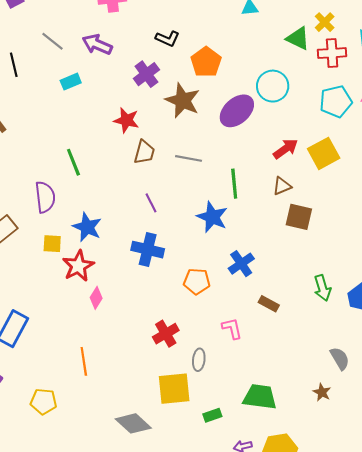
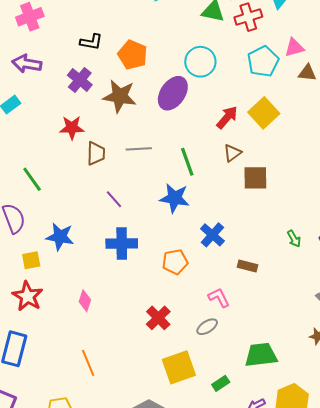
red star: (78, 266) -> (28, 296), moved
green arrow: (322, 288) -> (294, 239), size x0.7
gray ellipse: (199, 360) -> (207, 327), moved, turned 65

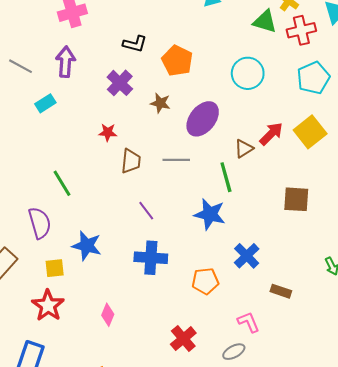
purple arrow: (27, 64) -> (65, 62), turned 80
purple ellipse: (173, 93) -> (203, 119), moved
brown star: (120, 96) -> (160, 103), size x0.6
red star: (72, 128) -> (108, 132), size x0.7
brown triangle: (232, 153) -> (244, 148), moved

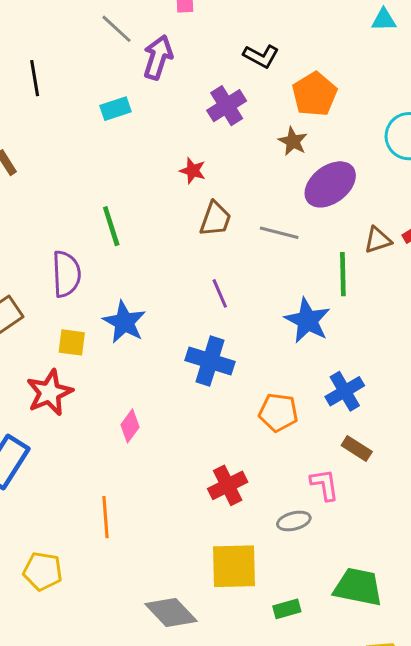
gray line: (21, 66) -> (117, 29), moved
brown star: (160, 103) -> (293, 141), moved
brown rectangle: (281, 291) -> (357, 449), moved

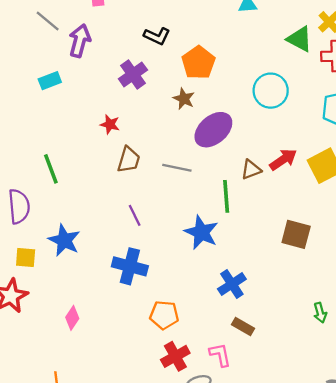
orange pentagon: (278, 412) -> (164, 315), moved
red cross: (228, 485) -> (175, 356), moved

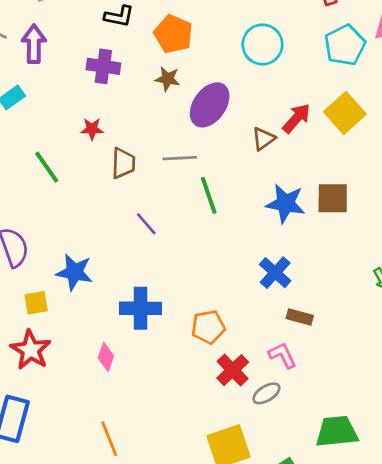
purple cross: (133, 74) -> (103, 66), turned -32
green line: (51, 169) -> (47, 167), moved
green line: (226, 196) -> (209, 195), moved
blue star: (201, 232) -> (286, 203), moved
blue cross: (130, 266) -> (140, 308), moved

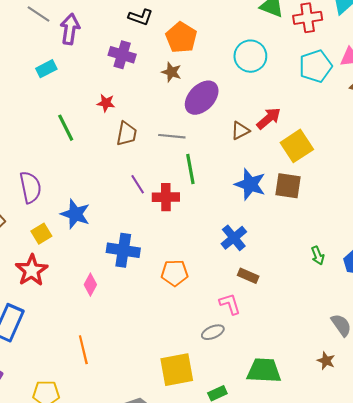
yellow square: (345, 113) -> (297, 146), moved
yellow square: (36, 303) -> (41, 234), turned -30
red cross: (233, 370) -> (166, 197), moved, turned 35

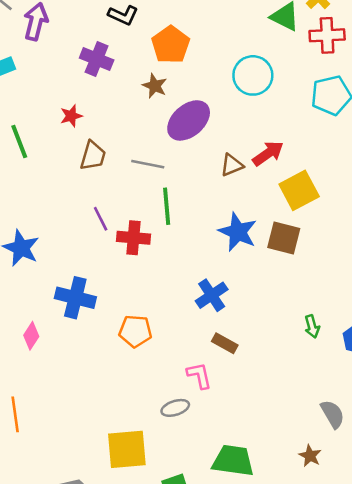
red star: (106, 103) -> (71, 116), turned -30

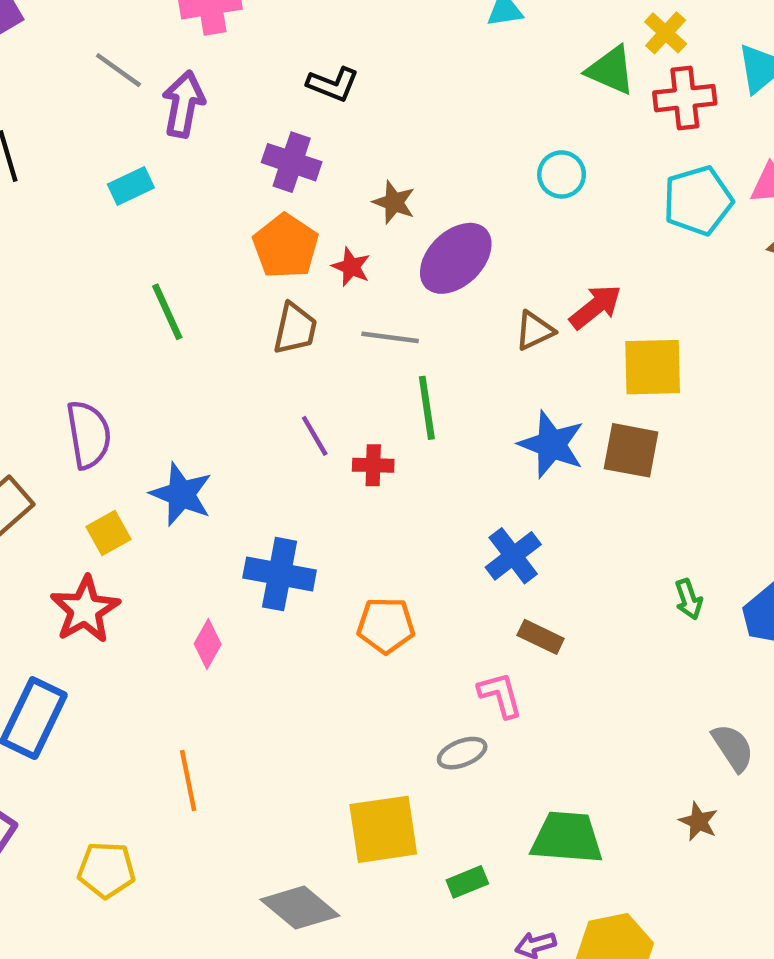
orange pentagon: (171, 45) -> (286, 246), moved
cyan circle: (253, 75) -> (562, 174), size x0.7
red star: (71, 116) -> (351, 267), moved, turned -30
yellow square: (299, 190) -> (653, 367), turned 30
red cross: (133, 238) -> (373, 465), size x0.7

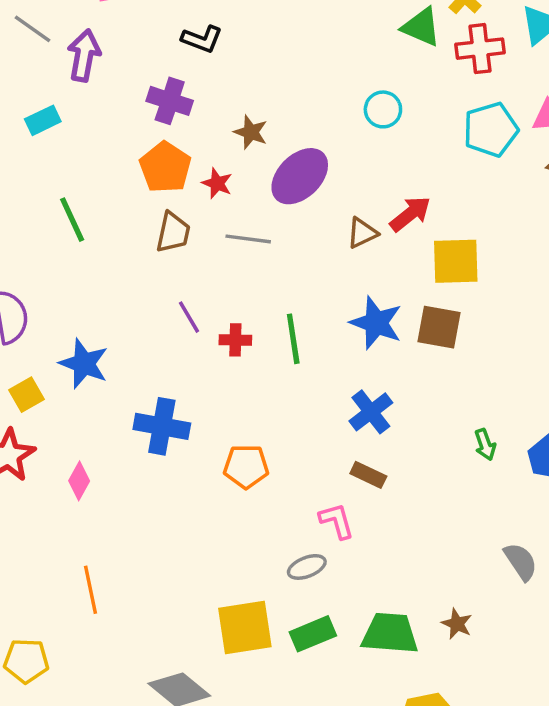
green line: (427, 408) -> (293, 339), moved
blue cross: (513, 556) -> (371, 412), moved
pink diamond: (208, 644) -> (79, 481), moved
brown star: (698, 821) -> (457, 624), moved
green rectangle: (467, 882) -> (313, 634), moved, size x1.4

